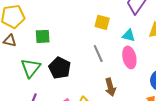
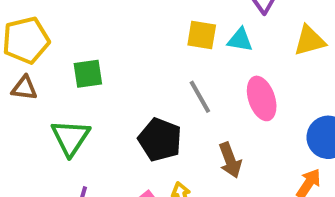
cyan triangle: (129, 35) -> (240, 40), moved
black pentagon: (60, 68) -> (160, 140), moved

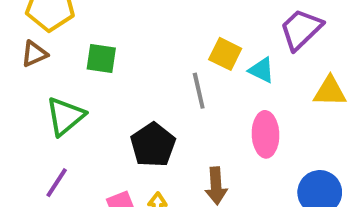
brown triangle: (24, 88) -> (34, 54), turned -48
gray line: (200, 97) -> (199, 91), moved

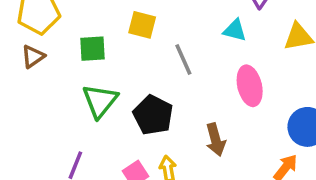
yellow square: (225, 54) -> (142, 25), moved
green triangle: (65, 116) -> (100, 101), moved

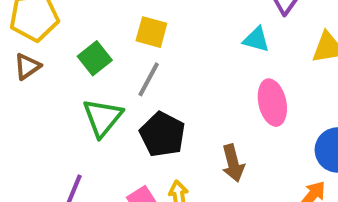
green square: (92, 49) -> (95, 58), turned -36
gray line: (183, 59) -> (149, 79), moved, turned 52

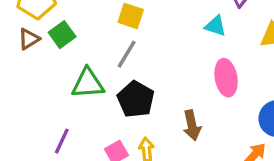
green square: (95, 58) -> (62, 35), moved
green triangle: (103, 118) -> (88, 83), turned 44

